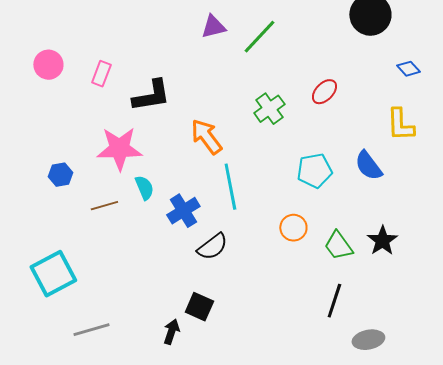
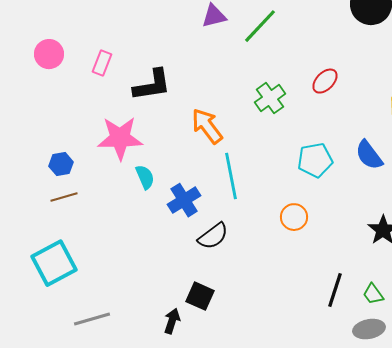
brown line: (104, 206) -> (64, 197), moved
green trapezoid: (338, 246) -> (373, 294), moved, size x0.7

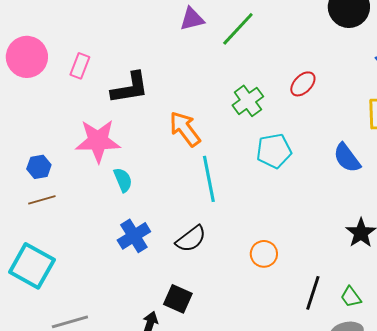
pink circle: (49, 54) -> (27, 57), size x1.4
cyan pentagon: (315, 160) -> (274, 151), moved
blue cross: (184, 200) -> (134, 236), moved
orange circle: (294, 217) -> (264, 254), moved
cyan square: (54, 263) -> (32, 266), turned -33

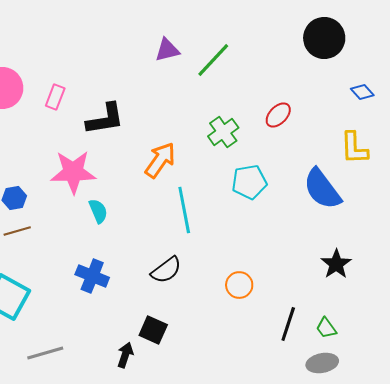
orange arrow: (185, 129) -> (160, 160), turned 72
blue semicircle: (347, 158) -> (322, 189), size x1.4
blue cross: (134, 236) -> (92, 276), moved, turned -36

